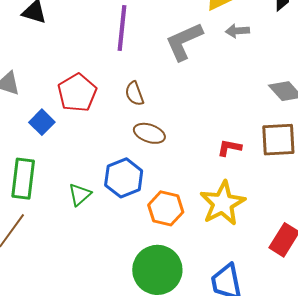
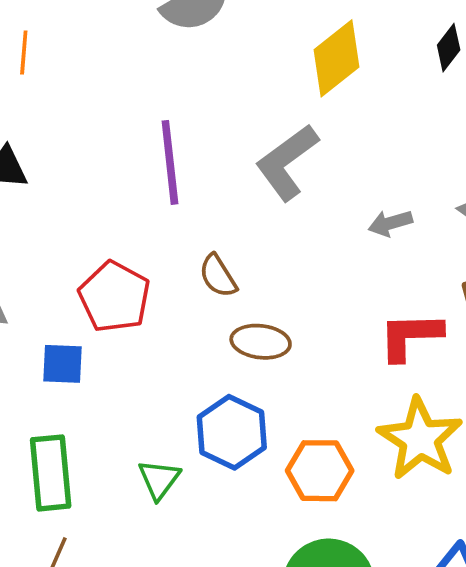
gray arrow: (237, 31) -> (390, 223), moved
blue square: (42, 122) -> (63, 364), turned -30
red L-shape: (229, 148) -> (410, 336), size x1.5

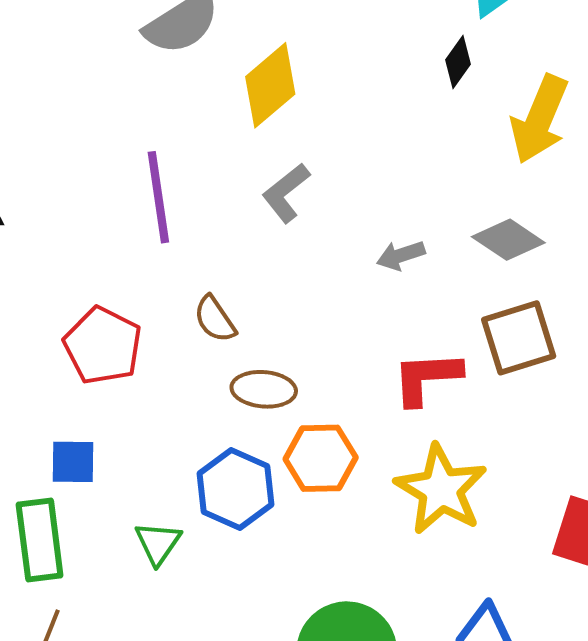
yellow diamond: (337, 58) -> (270, 85), moved
gray L-shape: (287, 162) -> (286, 193), size x0.7
blue square: (63, 364) -> (73, 462), moved
orange hexagon: (320, 471) -> (321, 458), moved

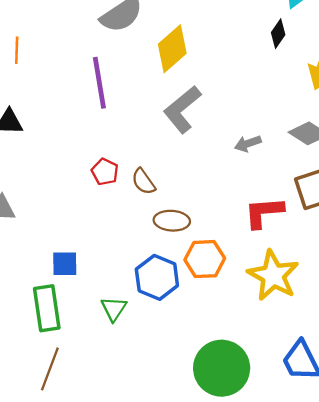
gray L-shape: (286, 193) -> (182, 109), size x1.4
purple line: (158, 197) -> (99, 83), moved
red pentagon: (103, 346) -> (105, 172), moved, size x0.6

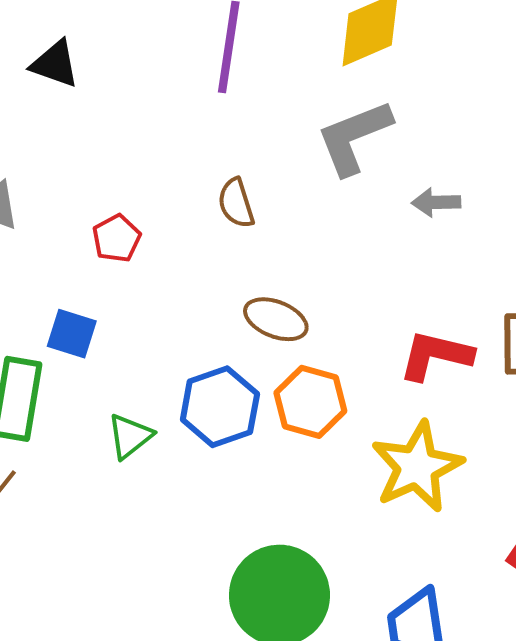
gray arrow: (248, 144) -> (436, 202), moved
red pentagon: (105, 172) -> (117, 238), moved
brown semicircle: (143, 182) -> (236, 203), moved

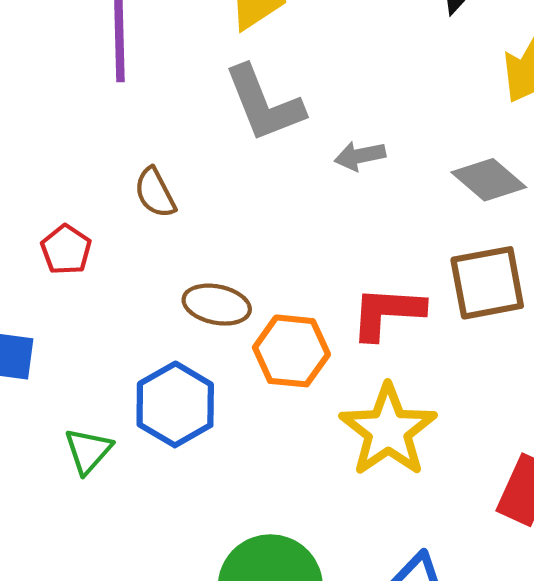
gray L-shape: (354, 137) -> (264, 104), turned -80
red pentagon: (117, 238) -> (66, 250), moved
orange hexagon: (310, 402) -> (291, 351), moved

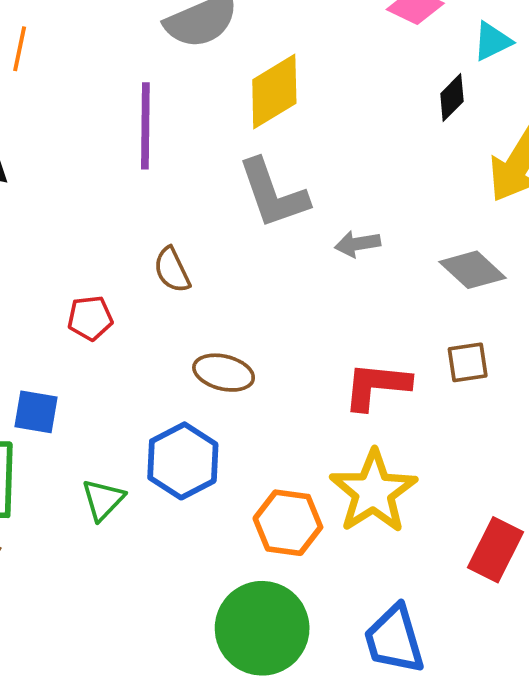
red pentagon: (66, 250) -> (90, 318), turned 30
brown square: (487, 283) -> (468, 362), size x0.6
orange hexagon: (291, 351) -> (288, 523), moved

